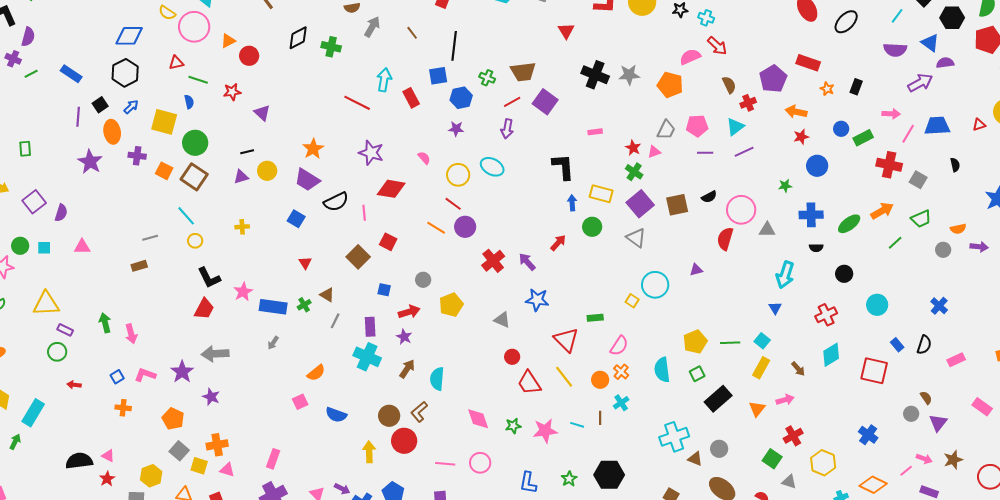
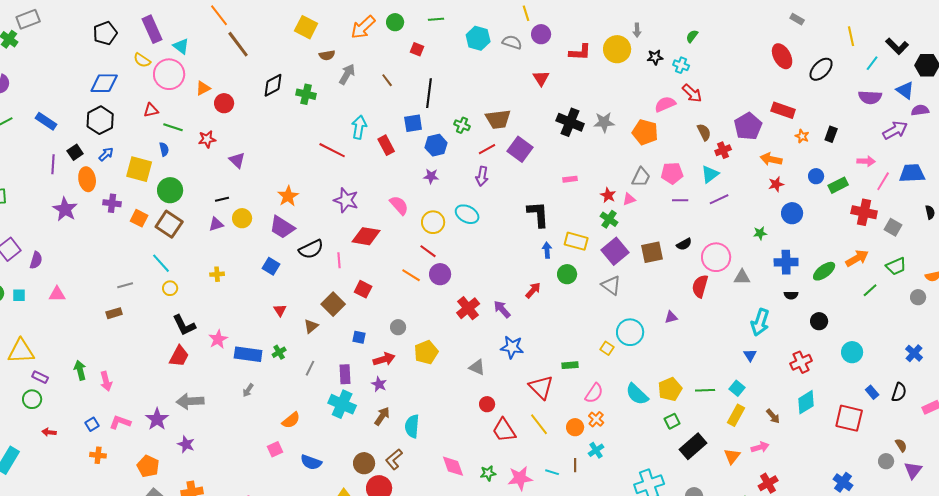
pink semicircle: (424, 158) -> (399, 205), size x1.5
brown triangle: (327, 295) -> (311, 326), moved, turned 49
cyan semicircle: (662, 370) -> (637, 394), moved, turned -40

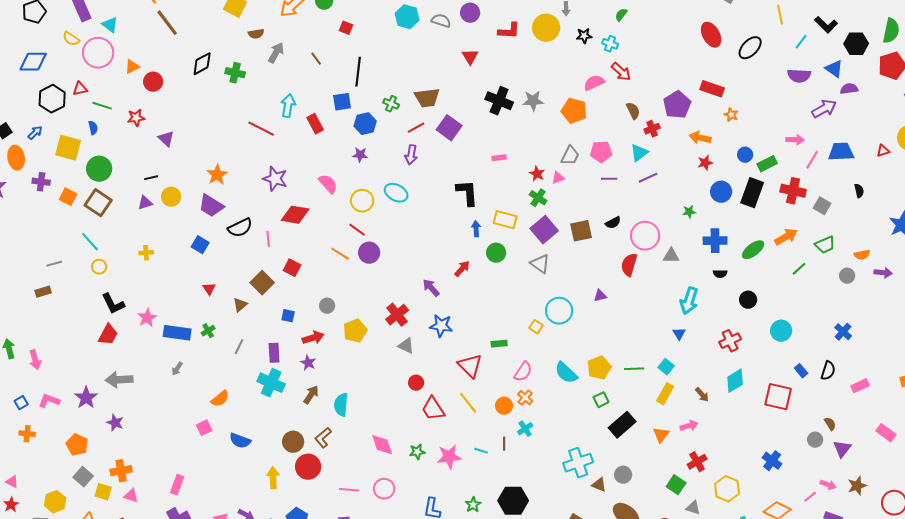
black hexagon: (100, 120) -> (52, 99), moved
black rectangle: (831, 134) -> (752, 193), moved, size x1.8
red cross: (468, 308) -> (397, 315), moved

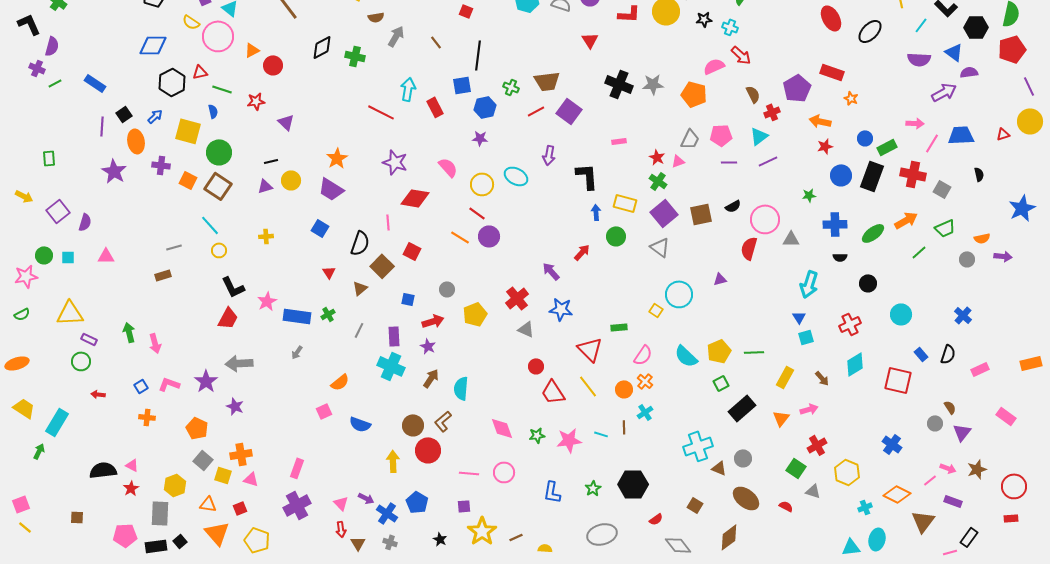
purple arrow: (411, 155) -> (549, 155), moved
black semicircle: (240, 228) -> (360, 243), moved, turned -45
cyan square: (666, 367) -> (806, 337), moved, turned 35

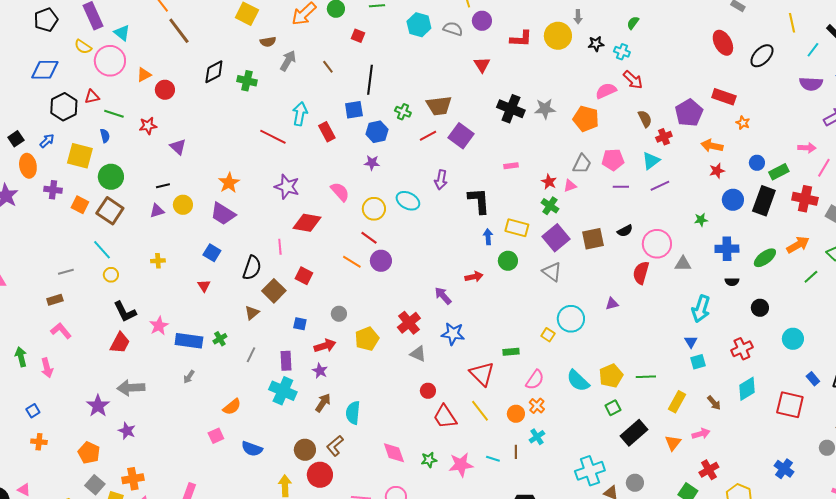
red arrow: (582, 252) -> (474, 277), turned 36
red triangle: (329, 272) -> (204, 286), moved
pink L-shape: (169, 384) -> (61, 331), moved, turned 30

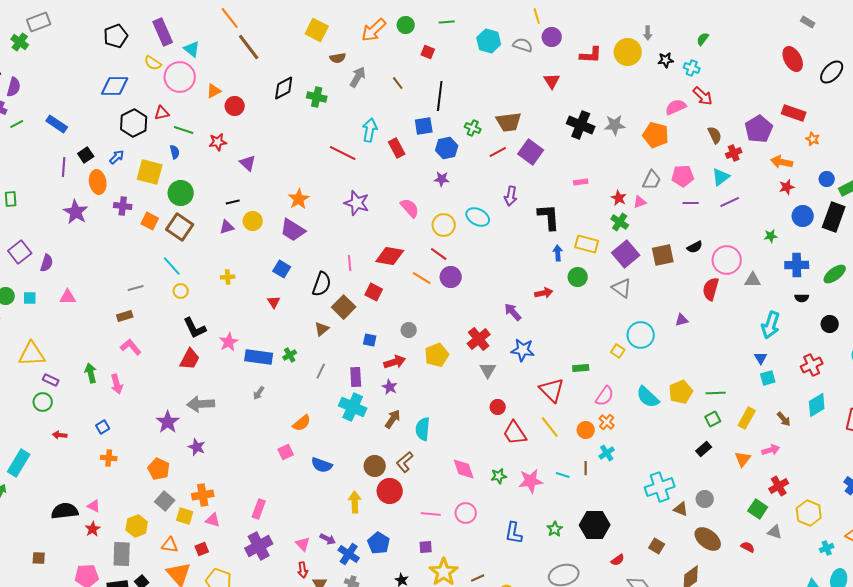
red diamond: (307, 223) -> (390, 256), moved
gray triangle: (418, 354) -> (488, 370), turned 36
green square: (613, 408) -> (713, 419), moved
black rectangle: (634, 433) -> (704, 449), size x0.6

